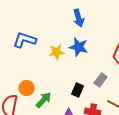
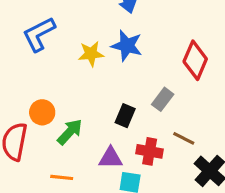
blue L-shape: (25, 40) -> (39, 34), turned -45

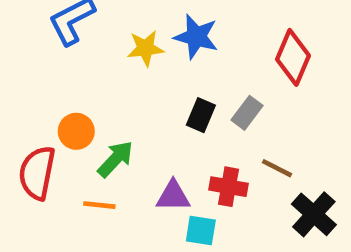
black rectangle: (125, 116) -> (201, 115), moved
orange line: (62, 177) -> (99, 205), moved

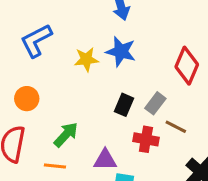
orange circle: (76, 131) -> (27, 99), moved
brown line: (277, 168) -> (176, 127), moved
red cross: (229, 187) -> (146, 139), moved

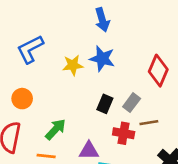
brown line: (176, 127) -> (149, 123), turned -36

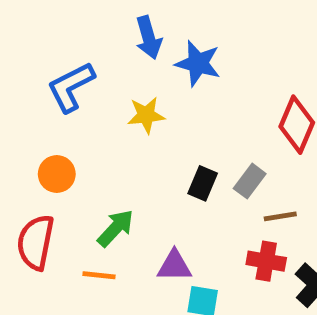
blue arrow: (102, 20) -> (149, 38), moved
blue star: (102, 59) -> (198, 63), moved
red cross: (124, 133) -> (266, 261), moved

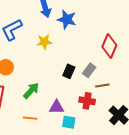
red cross: (266, 261) -> (87, 101), moved
orange line: (99, 275) -> (30, 118), moved

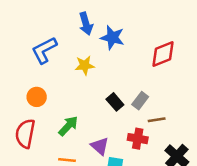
red diamond: (109, 46) -> (163, 54), moved, turned 45
black rectangle: (69, 71) -> (115, 102), turned -64
purple triangle: (57, 107) -> (100, 146), turned 42

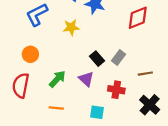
brown line: (157, 120) -> (145, 74), moved
purple triangle: (100, 146) -> (86, 79), moved

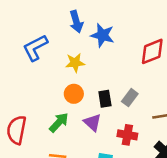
orange circle: (30, 54) -> (74, 94), moved
black rectangle: (97, 59) -> (105, 99), turned 32

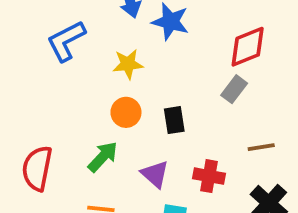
gray rectangle: (130, 98) -> (234, 89), moved
purple triangle: (92, 122) -> (155, 174), moved

